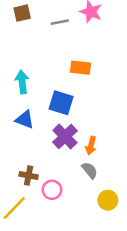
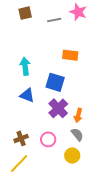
brown cross: (29, 175) -> (21, 138), moved, turned -32
pink circle: (52, 190) -> (48, 139), moved
yellow circle: (108, 200) -> (72, 155), moved

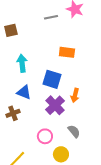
brown square: (25, 13) -> (11, 30), moved
orange arrow: (78, 115) -> (75, 95), moved
brown cross: (21, 138) -> (13, 113), moved
yellow circle: (72, 155) -> (61, 154), moved

